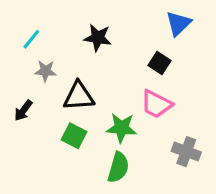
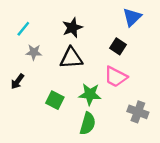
black star: (98, 38) -> (72, 28), turned -30
black triangle: (79, 96) -> (71, 58), moved

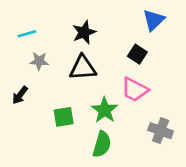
cyan line: (23, 29) -> (27, 34), turned 35
green star: (90, 94) -> (105, 110), turned 30
green square: (55, 100) -> (64, 117), turned -36

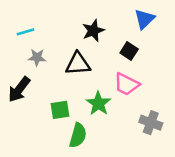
black star: (84, 32) -> (93, 31), moved
black arrow: (20, 95) -> (19, 89), size x1.5
green semicircle: (102, 144) -> (78, 135), moved

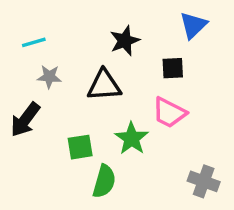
black square: (129, 51) -> (173, 68), turned -36
gray cross: (151, 123) -> (204, 181), moved

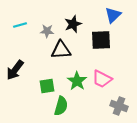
black square: (173, 68) -> (101, 40), size x1.5
gray star: (49, 77) -> (47, 31), moved
pink trapezoid: (169, 113) -> (102, 79), moved

